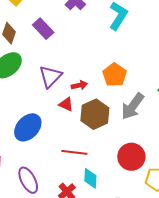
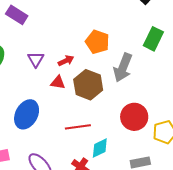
purple triangle: (50, 76) -> (36, 59), size x0.7
cyan diamond: (90, 178) -> (100, 148), turned 75

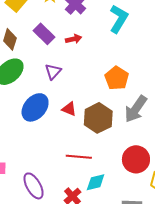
purple triangle: (36, 59) -> (53, 71), moved
red arrow: (66, 61) -> (74, 39), moved
blue ellipse: (27, 114) -> (35, 107), moved

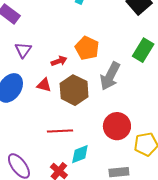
red arrow: (74, 39) -> (59, 61), moved

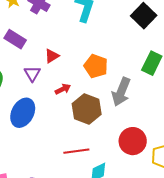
red arrow: (59, 61) -> (63, 89), moved
red triangle: (44, 85) -> (52, 56), moved, turned -42

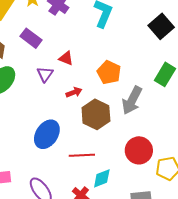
red triangle: (52, 56) -> (66, 58), turned 49
blue ellipse: (23, 113) -> (47, 134), moved

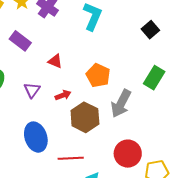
black square: (161, 26) -> (150, 30), size x0.7
purple triangle: (45, 74) -> (32, 90), moved
blue ellipse: (47, 134) -> (36, 137), turned -52

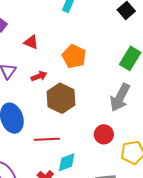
gray arrow: (121, 103) -> (120, 97), moved
red circle: (128, 154) -> (104, 134), size x0.7

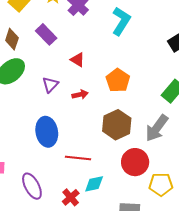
brown hexagon: (61, 98) -> (117, 125), moved
red circle: (104, 134) -> (135, 162), size x1.4

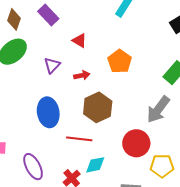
brown hexagon: (117, 125) -> (98, 107), moved

